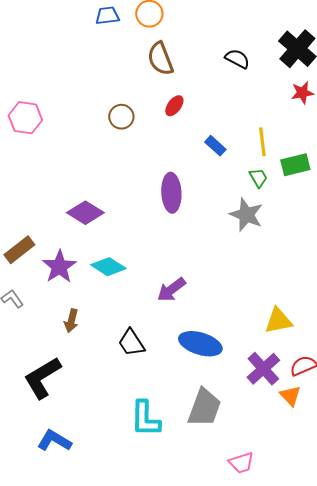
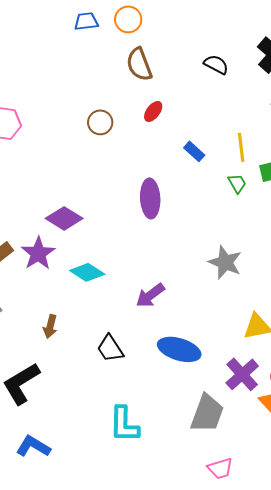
gray star: (246, 215) -> (225, 262), moved
purple star: (59, 267) -> (38, 253), moved
gray trapezoid: (204, 408) -> (207, 413), moved

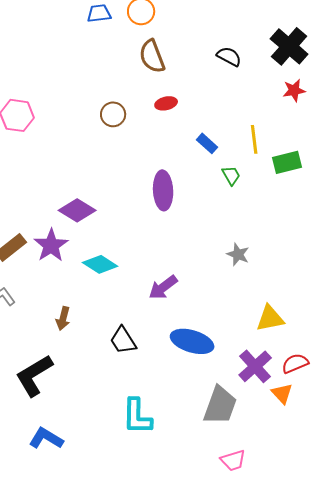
red ellipse: (153, 111) -> (166, 103), turned 40
green trapezoid: (237, 183) -> (231, 175), moved
gray star: (225, 262) -> (238, 254), size x0.7

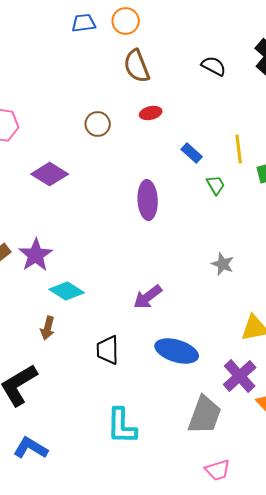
purple diamond: (77, 210) -> (50, 174), moved
cyan diamond: (100, 264) -> (67, 291), moved
black trapezoid: (123, 340) -> (108, 350), turned 32

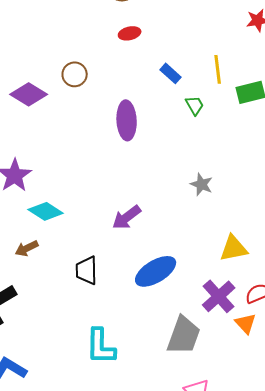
brown circle: (98, 124) -> (75, 74), moved
brown arrow: (48, 328) -> (27, 248), turned 50
blue ellipse: (177, 351) -> (156, 271), turned -48

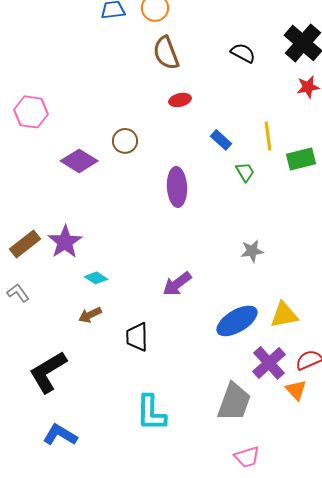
gray star: (202, 184) -> (252, 251), turned -30
cyan diamond: (46, 211) -> (96, 278), size x0.7
brown arrow: (27, 248) -> (90, 315), moved
blue ellipse: (156, 271) -> (237, 321), moved

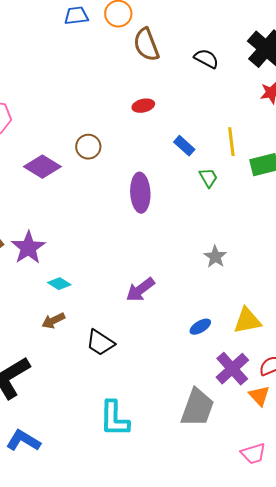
brown semicircle: (166, 53) -> (146, 45), moved
gray star: (252, 251) -> (215, 257), turned -30
blue ellipse: (237, 321) -> (200, 327), size x0.5
black trapezoid: (137, 337) -> (100, 343), turned -56
pink trapezoid: (247, 457) -> (253, 454), moved

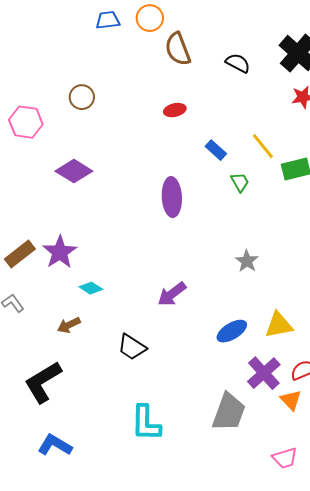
yellow line: (231, 142) -> (263, 146), turned -32
brown circle: (88, 147) -> (82, 97), moved
brown arrow: (53, 321) -> (69, 325), moved
blue ellipse: (200, 327) -> (232, 331), size x1.4

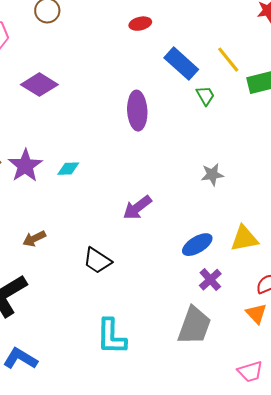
blue rectangle: (216, 150) -> (181, 64), size x1.6
gray star: (247, 261) -> (212, 175), turned 30
cyan diamond: (91, 288) -> (68, 169), moved, turned -35
purple cross: (264, 373) -> (210, 280), moved, size x0.7

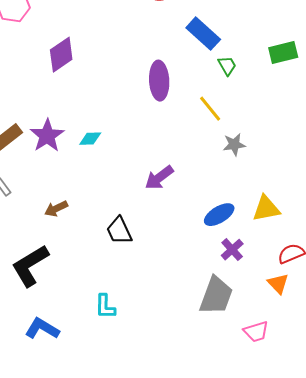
yellow line: (228, 60) -> (210, 109), moved
purple diamond: (39, 85) -> (61, 55), turned -66
black trapezoid: (97, 261) -> (119, 231), turned 32
cyan L-shape: (111, 337) -> (105, 307), moved, size x0.7
pink trapezoid: (250, 372) -> (256, 332), moved

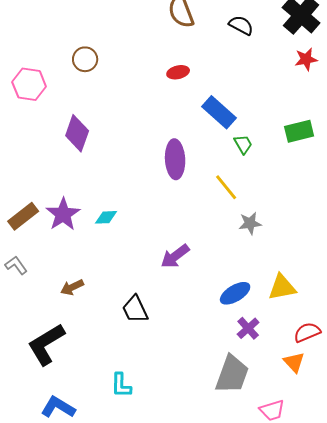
purple diamond: (61, 55) -> (77, 133), turned -36

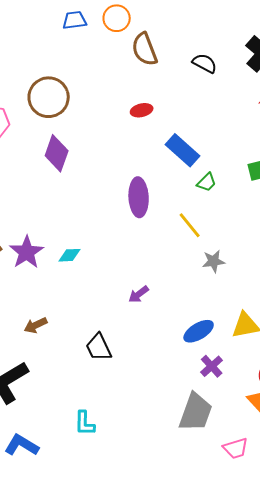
brown circle: (85, 59) -> (49, 97), size x1.6
purple diamond: (77, 133) -> (57, 153), moved
green trapezoid: (243, 144) -> (207, 182), turned 75
purple arrow: (175, 256) -> (139, 294), size x0.7

